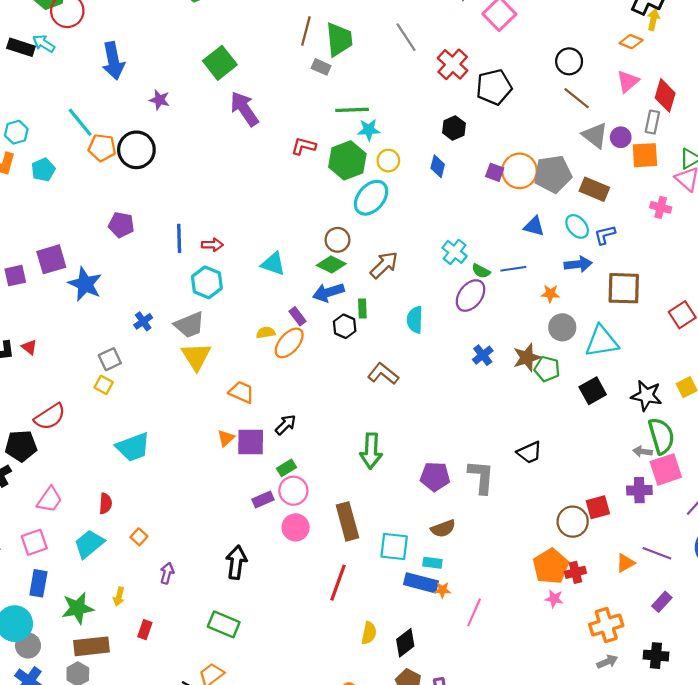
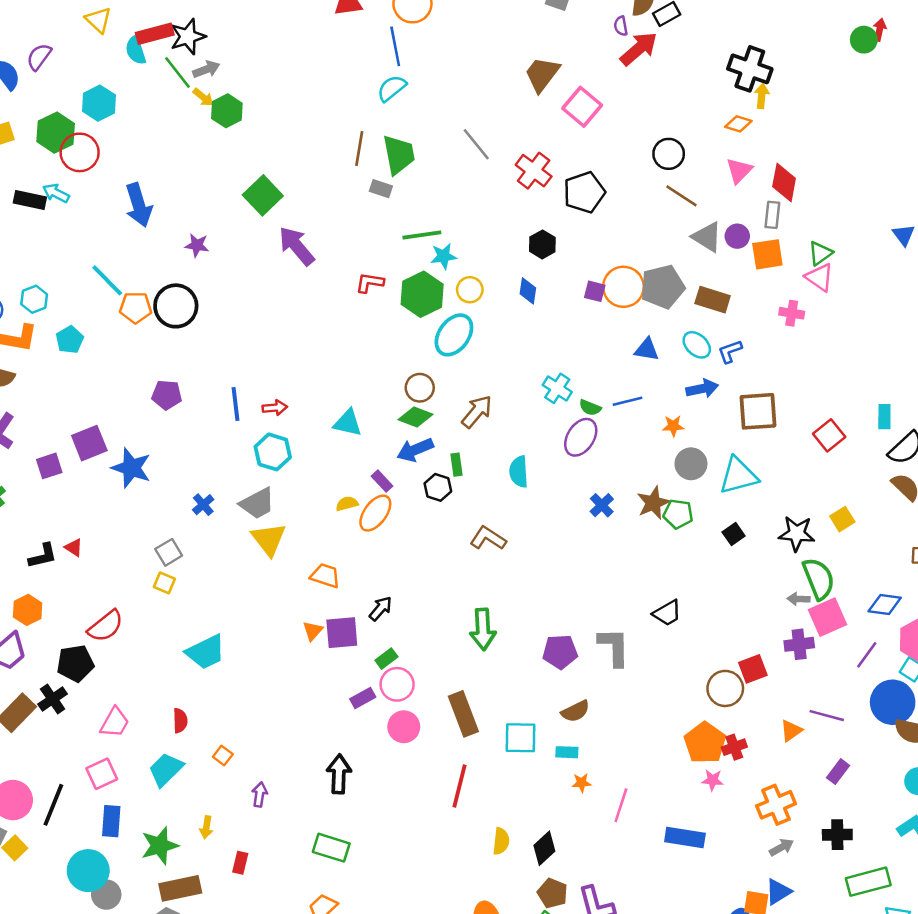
black square: (593, 391) -> (734, 534), size x0.7
blue rectangle: (421, 583) -> (685, 837), moved

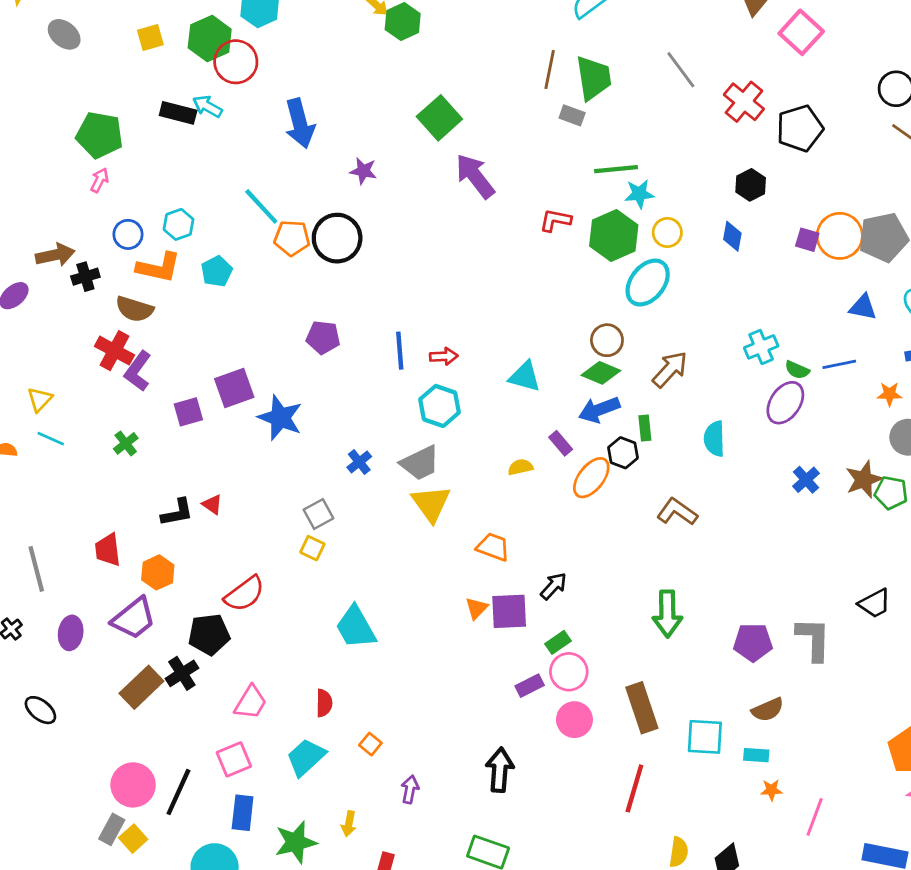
cyan cross: (557, 388) -> (761, 347), turned 32
orange ellipse: (375, 513) -> (591, 478), moved
cyan trapezoid: (206, 652) -> (356, 627), turned 84

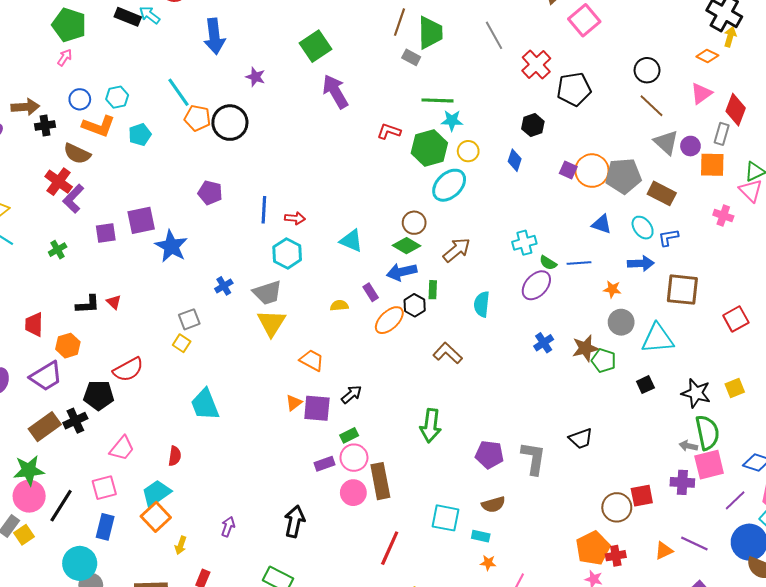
brown rectangle: (642, 708) -> (380, 481), moved
orange square: (370, 744) -> (156, 517), moved, size x1.8
green star: (296, 842) -> (29, 470), moved

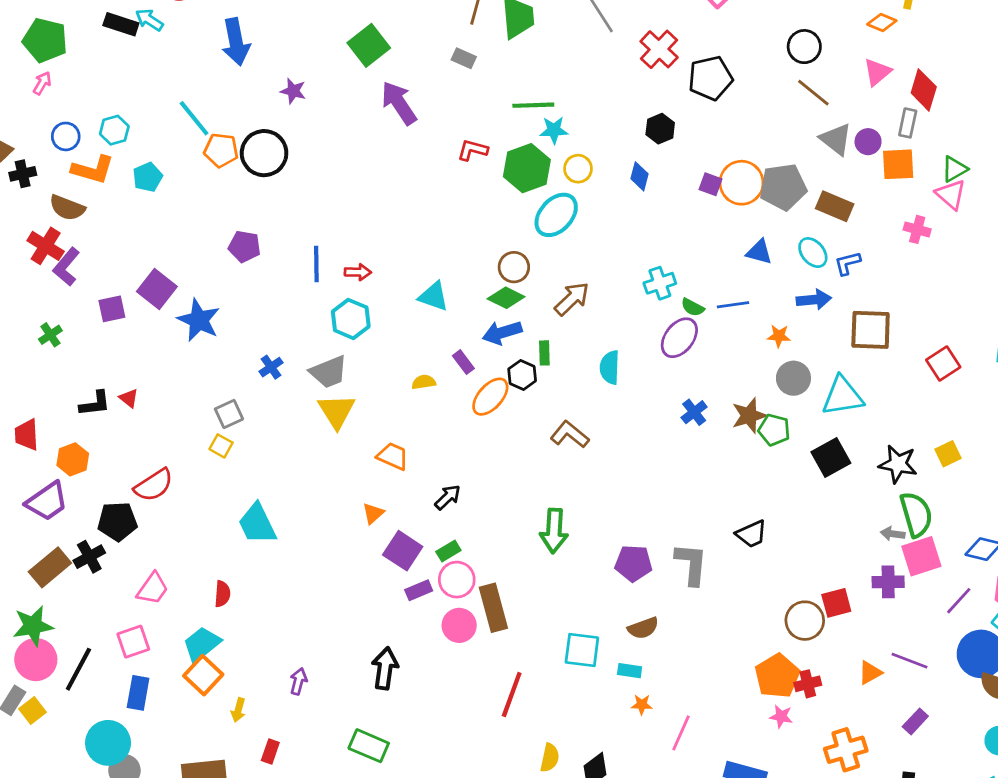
gray rectangle: (411, 57) -> (464, 58), moved
purple square: (141, 220) -> (157, 289), turned -36
black square: (645, 385) -> (831, 458), size x1.6
purple square: (317, 408) -> (403, 551), moved, turned 32

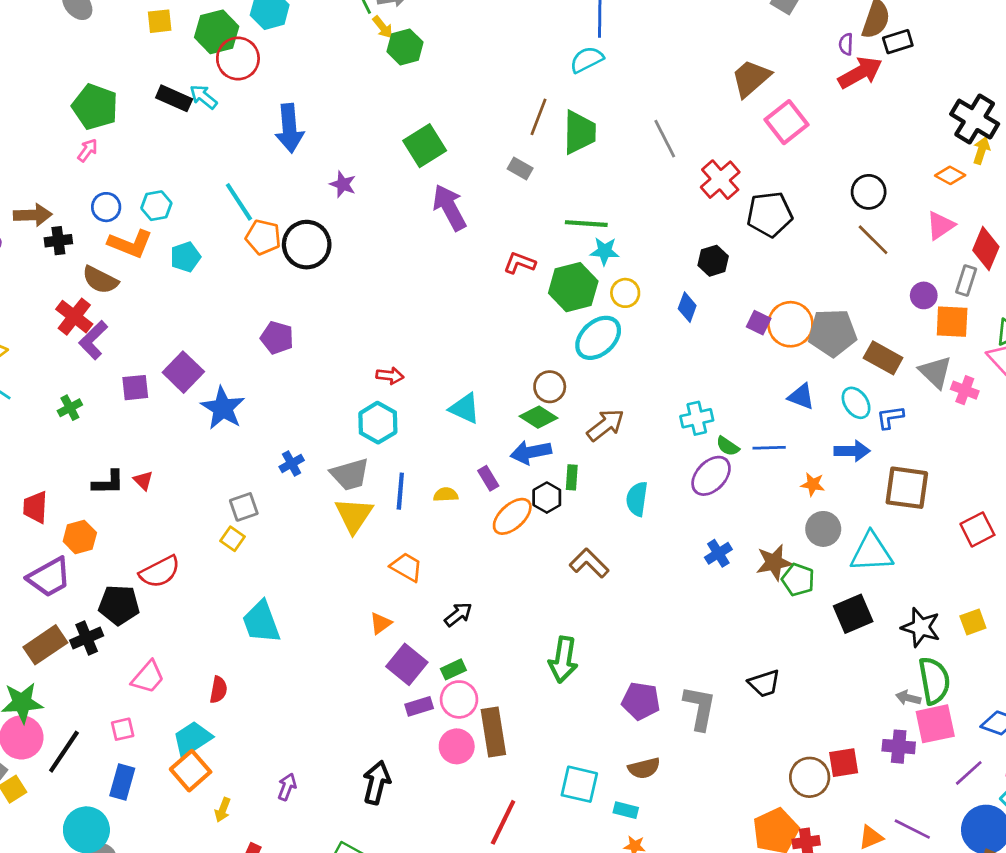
gray triangle: (836, 139) -> (935, 372), moved
blue line: (316, 264) -> (400, 491), moved
pink square: (133, 642) -> (123, 729), size x0.7

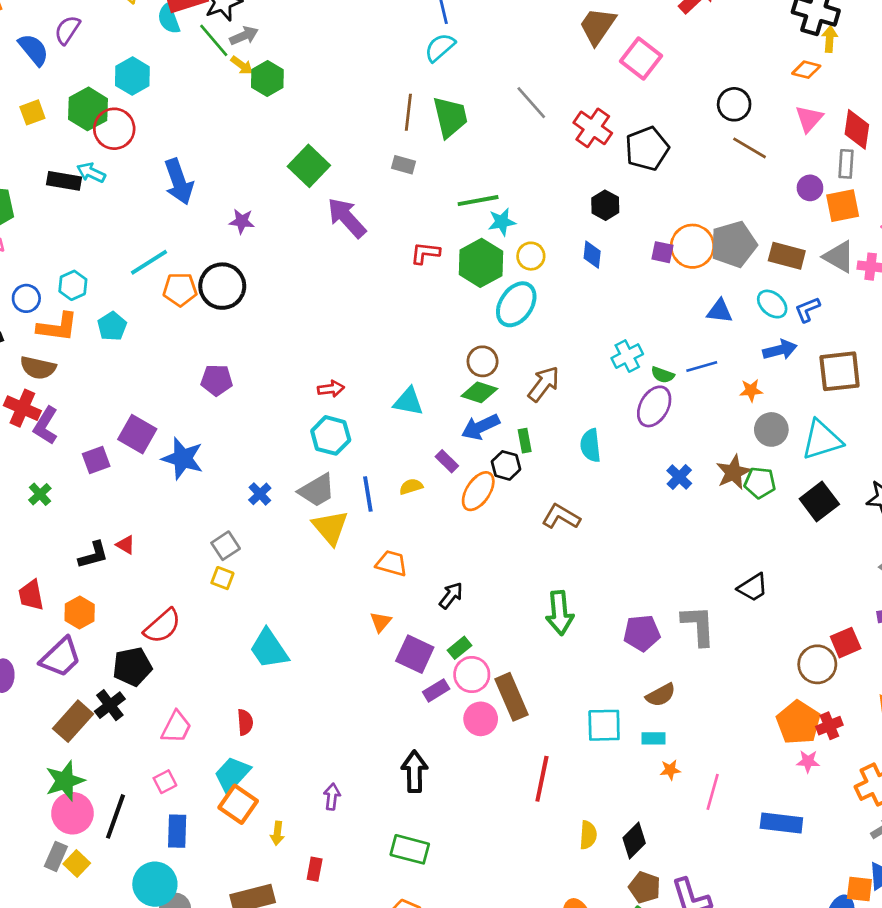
cyan line: (239, 202) -> (149, 262), turned -75

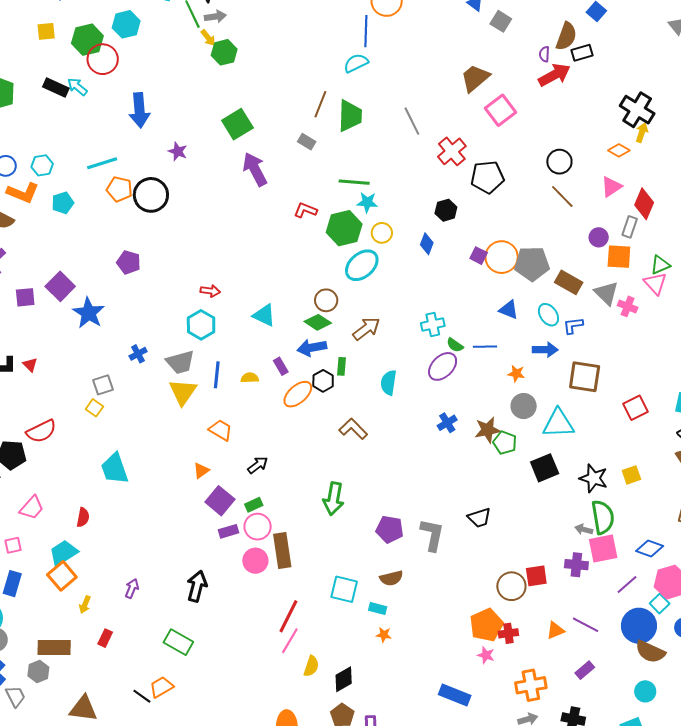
pink line: (713, 792) -> (290, 641), moved

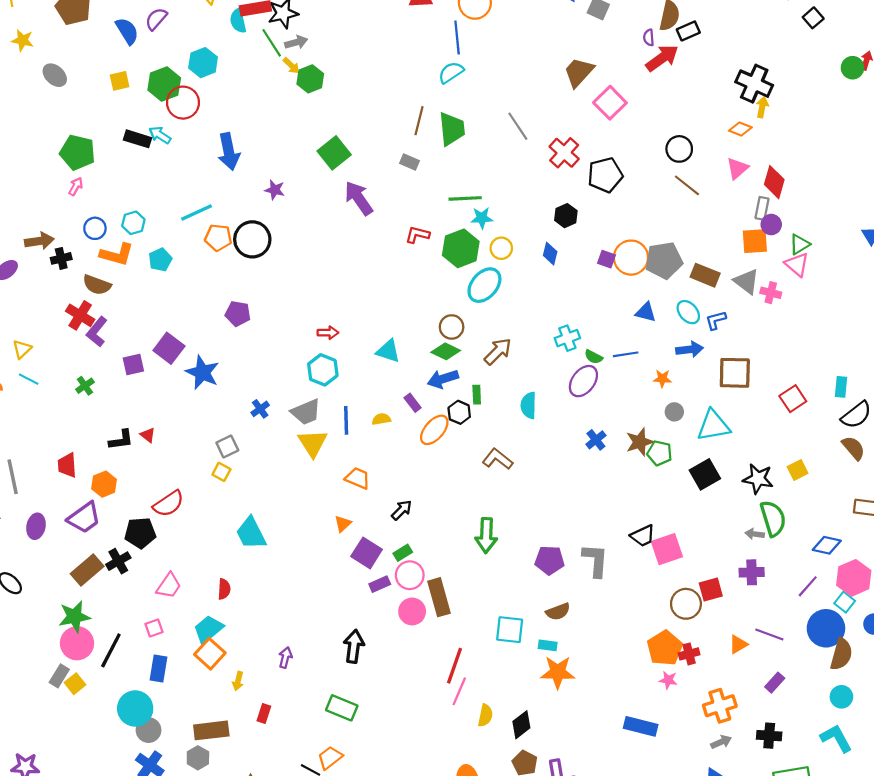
purple circle: (599, 237) -> (771, 225), moved
gray circle: (524, 406) -> (674, 412), size x0.7
pink square: (603, 549) -> (667, 549), moved
orange star: (384, 635) -> (558, 672), size x2.0
brown semicircle: (650, 652) -> (841, 654), turned -92

